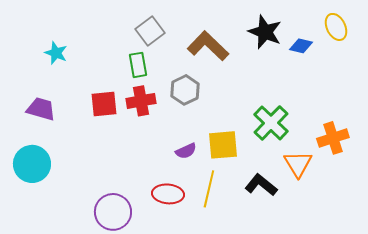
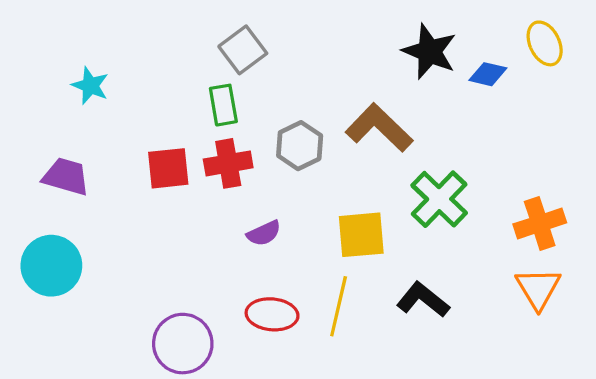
brown L-shape: (208, 46) -> (379, 128), moved
purple semicircle: (186, 151) -> (264, 233), moved
orange triangle: (298, 164) -> (538, 288), moved

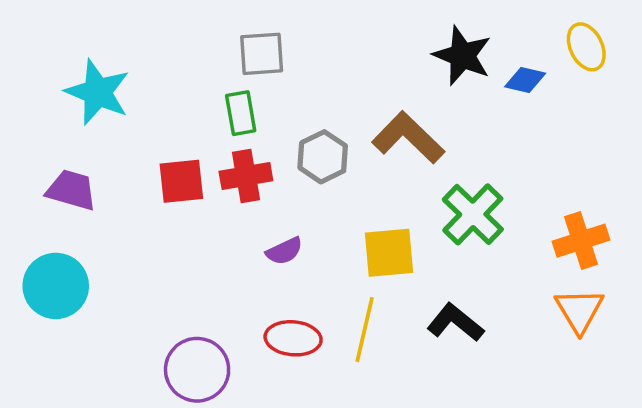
gray square: (243, 50) -> (262, 54), turned 33
cyan star: (90, 86) -> (98, 92), size x1.6

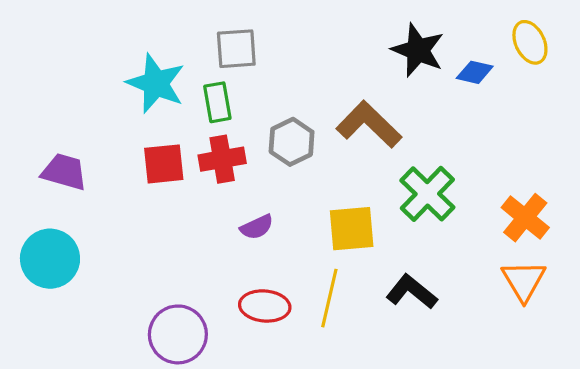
cyan star: (98, 92) -> (156, 83), moved
orange cross: (581, 241) -> (525, 218), turned -33

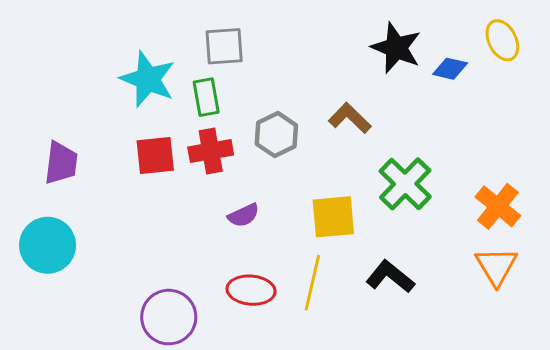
brown L-shape: (369, 124) -> (350, 118), size x0.7
purple trapezoid: (64, 172) -> (61, 163), turned 81

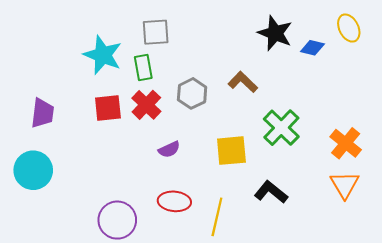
red cross: (211, 151) -> (146, 105), turned -36
yellow line: (312, 283) -> (217, 217), moved

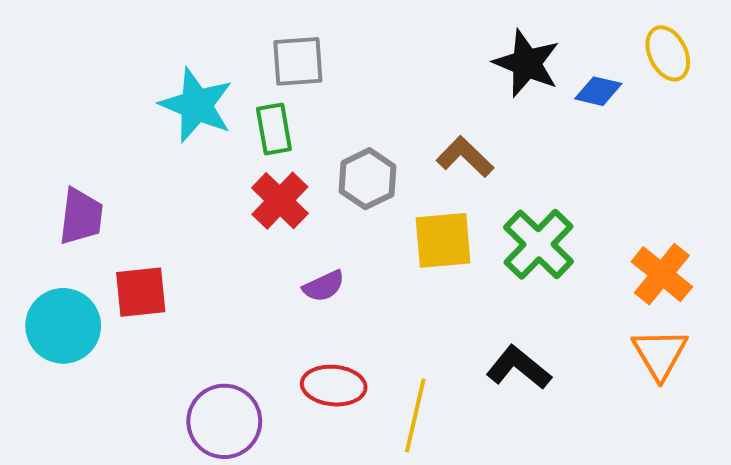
red square: (108, 108) -> (141, 292), moved
yellow square: (231, 151) -> (443, 240), moved

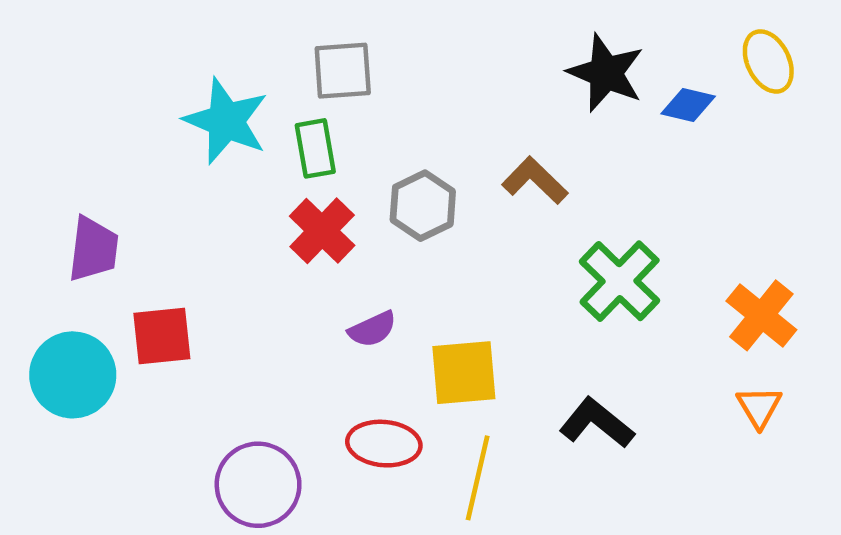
yellow square: (443, 240) -> (464, 373), moved
orange triangle: (660, 354) -> (759, 407), size x0.7

